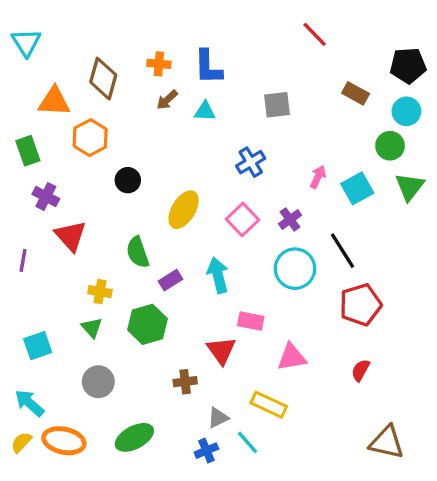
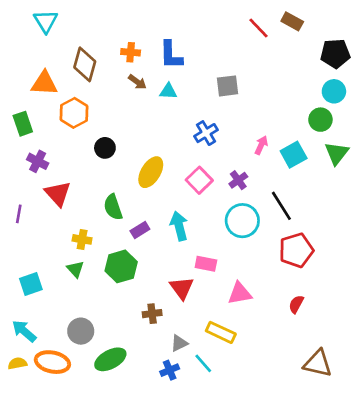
cyan triangle: (26, 42) -> (46, 21), moved
brown rectangle: (356, 93) -> (292, 21), moved
brown arrow: (167, 100) -> (137, 82), turned -102
gray circle: (98, 382) -> (81, 331), moved
yellow semicircle: (21, 442) -> (17, 363), turned 36

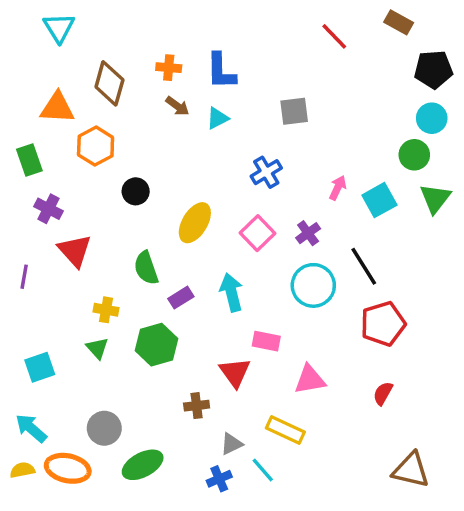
brown rectangle: (292, 21) -> (399, 22), moved
cyan triangle: (168, 91) -> (217, 118), turned -30

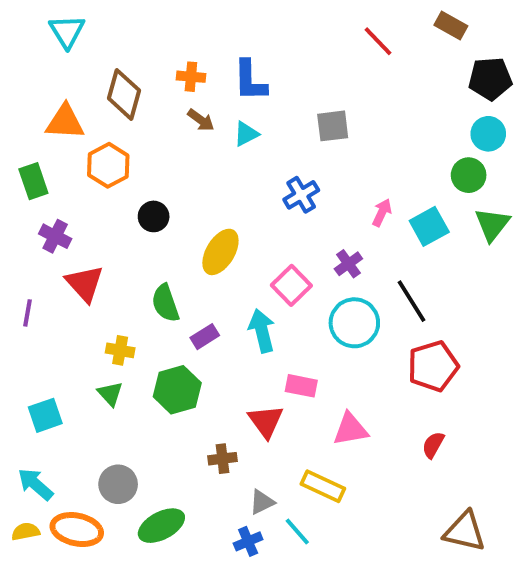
pink square: (258, 233) -> (291, 285), moved

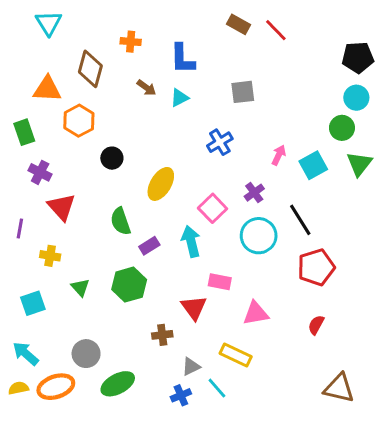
brown rectangle: (451, 26) -> (238, 24), moved
orange cross: (191, 77) -> (131, 42), moved
yellow cross: (120, 350) -> (50, 256), moved
orange ellipse: (77, 530) -> (56, 387), turned -30

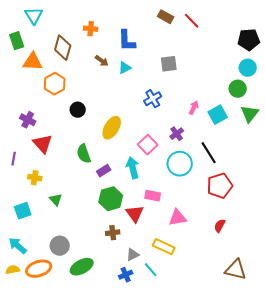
green rectangle: (24, 132) -> (17, 41), moved
green hexagon: (129, 285) -> (111, 199), moved

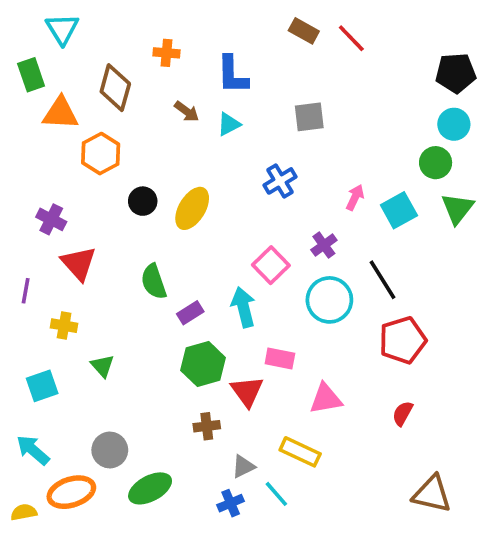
yellow ellipse: (112, 128) -> (192, 208), moved
yellow semicircle: (13, 270) -> (24, 512), moved

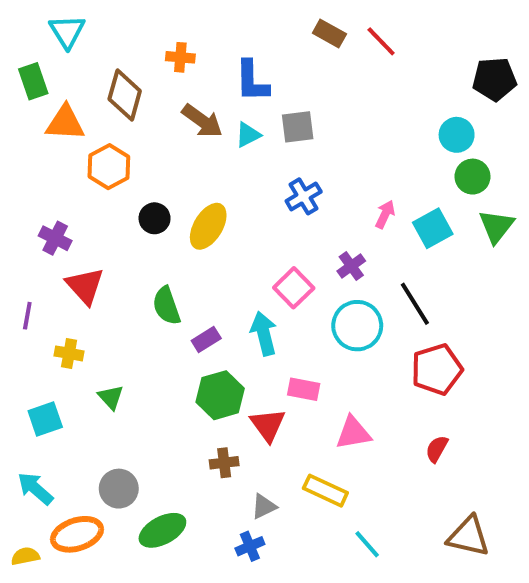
brown arrow: (187, 111) -> (202, 121), size x1.5
gray square: (309, 117) -> (298, 127), moved
cyan circle: (454, 124) -> (457, 135), moved
cyan line: (276, 494) -> (367, 544), moved

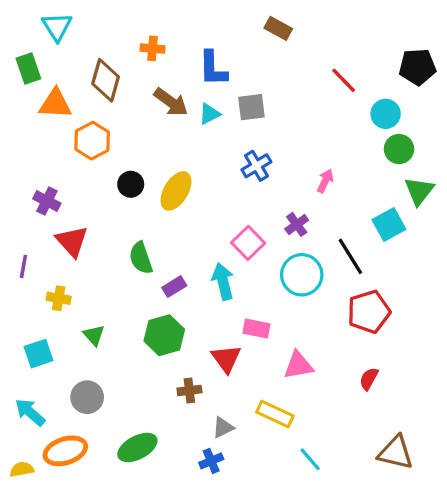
red line: (381, 41) -> (344, 80), moved
cyan square: (433, 228) -> (389, 224), moved
green hexagon: (220, 395) -> (164, 335), moved
gray circle: (119, 489) -> (87, 397), moved

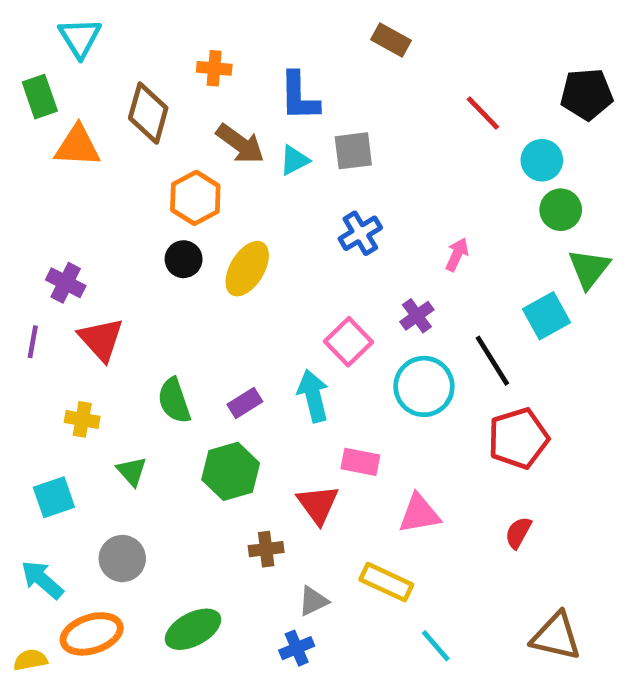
orange hexagon: (92, 141) -> (195, 198), moved
green semicircle: (141, 258) -> (174, 401), moved
purple line: (23, 266) -> (33, 342), moved

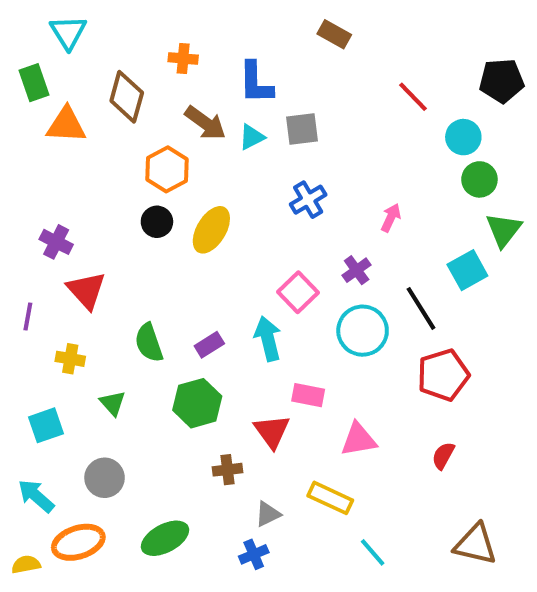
purple line: (33, 342) -> (28, 317), moved

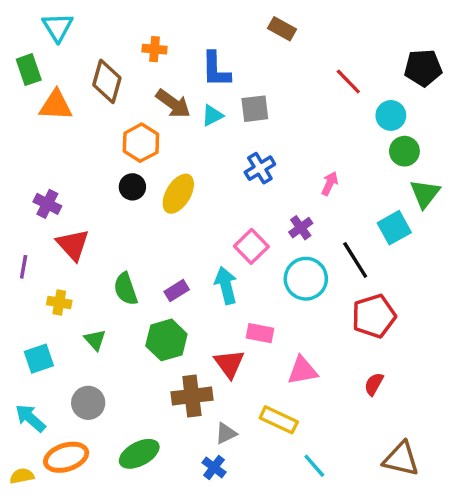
brown cross: (227, 470) -> (192, 396), size x1.6
blue cross: (254, 554) -> (214, 467), turned -30

